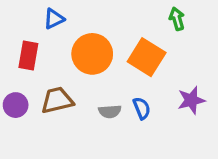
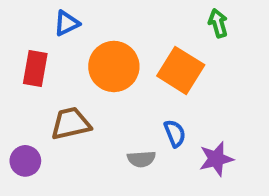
purple star: (191, 100) -> (216, 159), moved
purple circle: (16, 105) -> (25, 161), moved
gray semicircle: (110, 111) -> (141, 159), moved

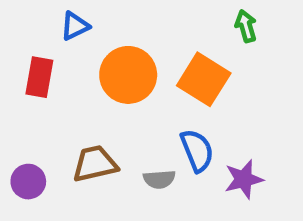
brown trapezoid: (71, 124) -> (95, 164), moved
blue semicircle: (175, 133) -> (197, 150), size x1.4

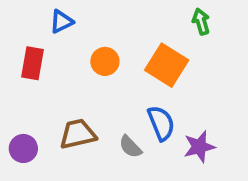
orange circle: (128, 75) -> (105, 61), size x0.6
gray semicircle: (159, 179) -> (130, 147), turned 50

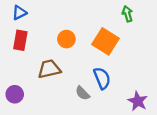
blue triangle: (61, 22) -> (19, 13), moved
brown trapezoid: (78, 134) -> (49, 69), moved
purple star: (199, 147) -> (138, 101), moved, turned -30

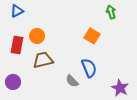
orange circle: (66, 39) -> (37, 36), moved
red rectangle: (20, 40) -> (17, 45), moved
orange square: (106, 41) -> (92, 36), size x0.7

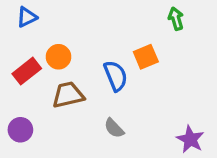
orange square: (92, 36) -> (146, 57), turned 35
red rectangle: (17, 45) -> (27, 71), turned 42
blue semicircle: (89, 68) -> (116, 76), moved

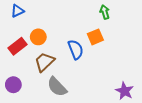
green arrow: (176, 19) -> (105, 12), moved
brown trapezoid: (68, 95) -> (45, 62), turned -30
gray semicircle: (114, 128) -> (57, 87), moved, size x1.5

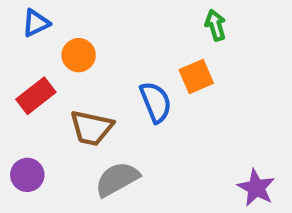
orange circle: (38, 37) -> (79, 55), moved
brown trapezoid: (45, 62) -> (91, 128), turned -125
gray semicircle: (57, 87) -> (117, 179), turned 105

